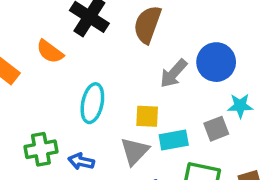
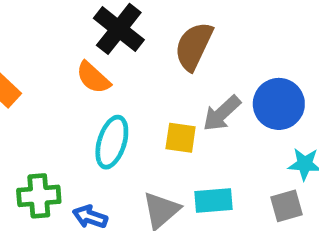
orange semicircle: (50, 52) -> (93, 78), moved
yellow square: (147, 116) -> (181, 138), moved
gray square: (216, 129) -> (287, 206), moved

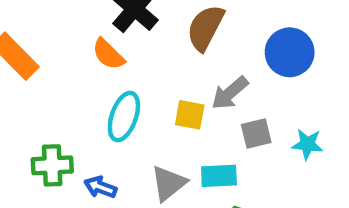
blue circle: (279, 104) -> (290, 52), moved
gray square: (287, 206) -> (256, 133), moved

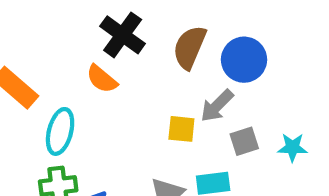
blue circle: (290, 52) -> (244, 60), moved
cyan ellipse: (124, 117) -> (60, 131), moved

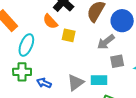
yellow square: (181, 129) -> (69, 35), moved

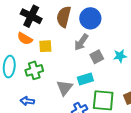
green cross: (22, 72) -> (34, 70), moved
blue arrow: (44, 83) -> (27, 101), moved

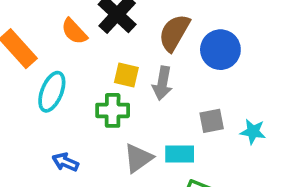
orange semicircle: (25, 39) -> (74, 31), moved
gray arrow: (81, 42) -> (162, 83), moved, turned -42
green cross: (34, 70) -> (113, 110), moved

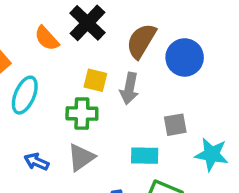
cyan star: (253, 132) -> (212, 154), moved, size x1.4
gray triangle: (138, 158) -> (81, 157), moved

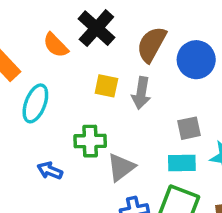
green cross: (82, 114) -> (90, 141), moved
cyan rectangle: (145, 156) -> (182, 163), moved
gray triangle: (81, 157) -> (121, 167), moved

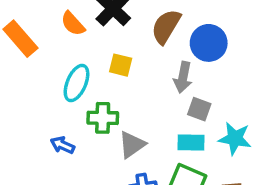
gray arrow: (141, 93) -> (183, 77), moved
cyan ellipse: (35, 103) -> (77, 83), moved
gray square: (189, 128) -> (199, 109), turned 30

